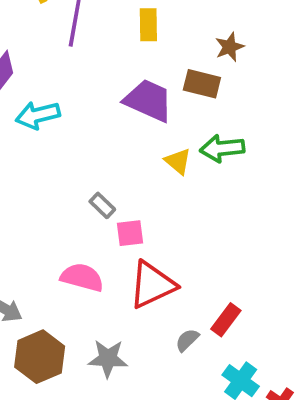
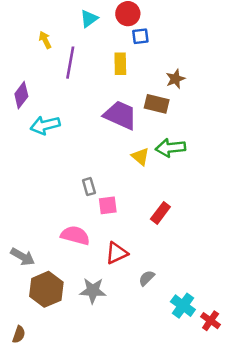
gray rectangle: (102, 205) -> (89, 187), turned 30
red triangle: (152, 285) -> (117, 253), moved, size x0.7
red rectangle: (226, 320) -> (160, 213), moved

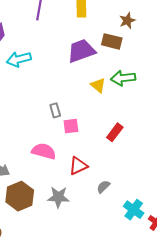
purple trapezoid: (120, 115) -> (81, 51), turned -44

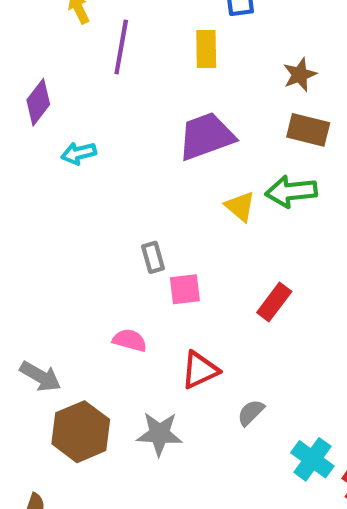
brown rectangle: (112, 41) -> (308, 130), moved
cyan arrow: (19, 59) -> (79, 153), size x0.7
pink semicircle: (44, 151) -> (130, 340), size x0.7

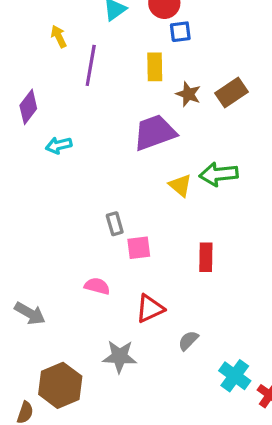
brown star: (300, 75) -> (188, 94), moved, turned -30
brown rectangle: (308, 130) -> (232, 93), moved, turned -48
red rectangle: (274, 302) -> (206, 257), turned -36
brown hexagon: (81, 432) -> (60, 385), moved

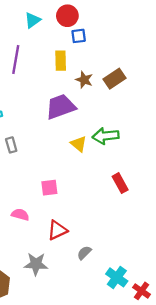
gray rectangle: (115, 224) -> (11, 145), moved
red rectangle: (206, 257) -> (120, 183), moved, turned -30

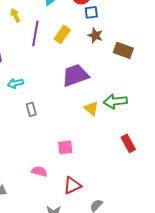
yellow rectangle: (61, 61) -> (62, 34), moved, turned 36
brown rectangle: (115, 79) -> (123, 50), turned 54
brown star: (84, 80) -> (95, 35), moved

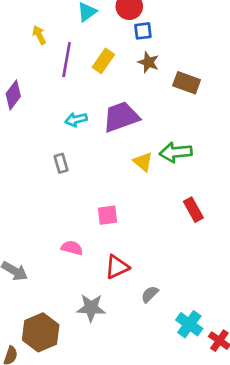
cyan arrow: (15, 83) -> (76, 120), moved

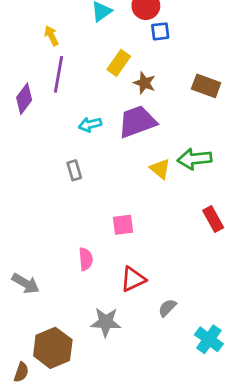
purple line: (67, 60) -> (59, 74), moved
brown star: (148, 62) -> (144, 83), moved
pink semicircle: (72, 248) -> (86, 259), turned 70

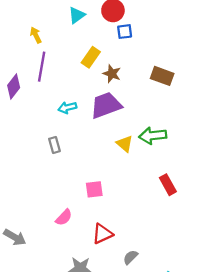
pink semicircle: (86, 259) -> (64, 217), turned 48

